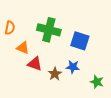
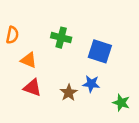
green cross: (49, 30) -> (61, 38), size x0.7
red triangle: (35, 64) -> (32, 88), moved

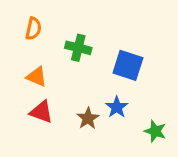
orange semicircle: (12, 35) -> (33, 29), moved
blue star: (91, 84) -> (117, 107), turned 30

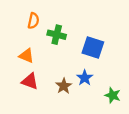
orange semicircle: (33, 29) -> (33, 21), moved

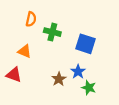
red triangle: (30, 81) -> (14, 75), moved
green star: (113, 95) -> (89, 88), moved

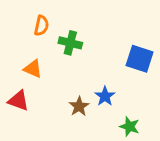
blue square: (85, 44) -> (140, 59), moved
green star: (89, 88) -> (129, 127), moved

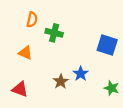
red triangle: (18, 101) -> (20, 89), moved
green star: (129, 127) -> (112, 88), moved

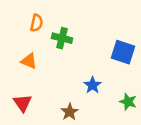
brown star: (61, 81) -> (70, 112), moved
red triangle: (20, 89) -> (23, 103), turned 35

